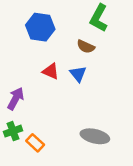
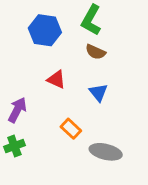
green L-shape: (99, 18) -> (91, 20), moved
blue triangle: (78, 74) -> (98, 92), moved
orange rectangle: (35, 143) -> (71, 129), moved

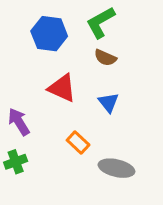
green L-shape: (91, 20) -> (100, 22), turned 32
red triangle: (56, 79) -> (62, 88), size x1.4
purple arrow: (17, 110) -> (19, 122), turned -60

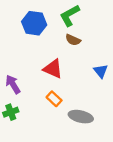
red triangle: (62, 88) -> (53, 69), moved
blue triangle: (108, 102) -> (101, 71), moved

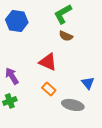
blue hexagon: (34, 23) -> (17, 21), moved
blue triangle: (101, 71) -> (88, 83), moved

